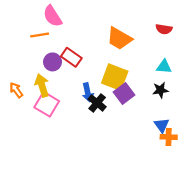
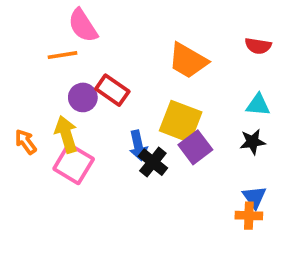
orange cross: (169, 137) -> (249, 216), moved

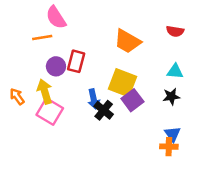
red rectangle: (112, 90) -> (76, 61), turned 70

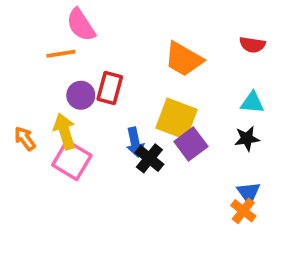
orange cross: (169, 147) -> (243, 211), turned 36

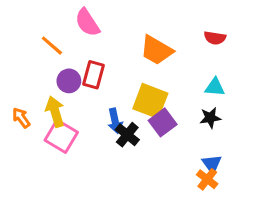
pink semicircle: (81, 25) -> (87, 23), moved
orange line: (61, 54) -> (52, 46), turned 50

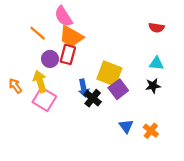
orange trapezoid: (156, 50) -> (71, 37), moved
blue triangle: (212, 164) -> (126, 126), moved

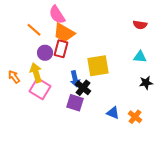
yellow square: (109, 73) -> (98, 66), turned -30
black star: (153, 86) -> (146, 83), moved
purple square: (118, 89) -> (75, 103), moved, turned -36
blue triangle: (126, 126) -> (113, 113), turned -32

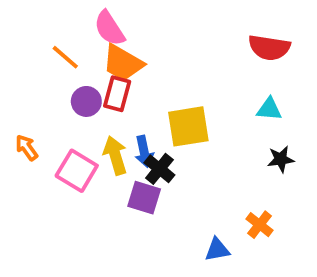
red semicircle: (140, 25) -> (269, 48), size x1.5
yellow arrow: (36, 73) -> (115, 155), moved
blue triangle: (113, 113) -> (217, 250), moved, turned -32

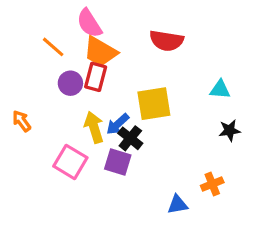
red semicircle: (269, 48) -> (167, 41), moved
blue arrow: (144, 151) -> (118, 124), turned 60
pink square: (77, 171) -> (70, 162), moved
orange cross: (260, 225) -> (212, 184), turned 30

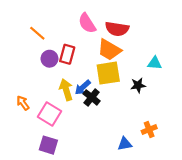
pink semicircle: (89, 23) -> (87, 23), moved
orange trapezoid: (100, 52) -> (109, 50), moved
orange arrow: (22, 121) -> (23, 103), moved
black star: (230, 130) -> (138, 85), moved
purple square: (118, 162) -> (48, 145), moved

